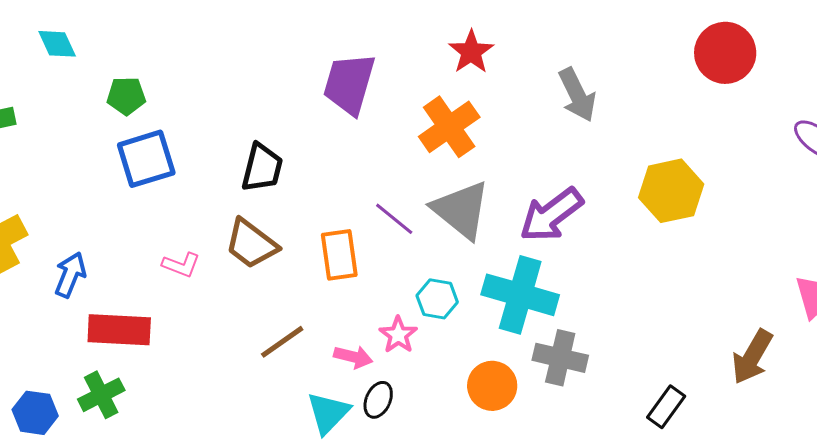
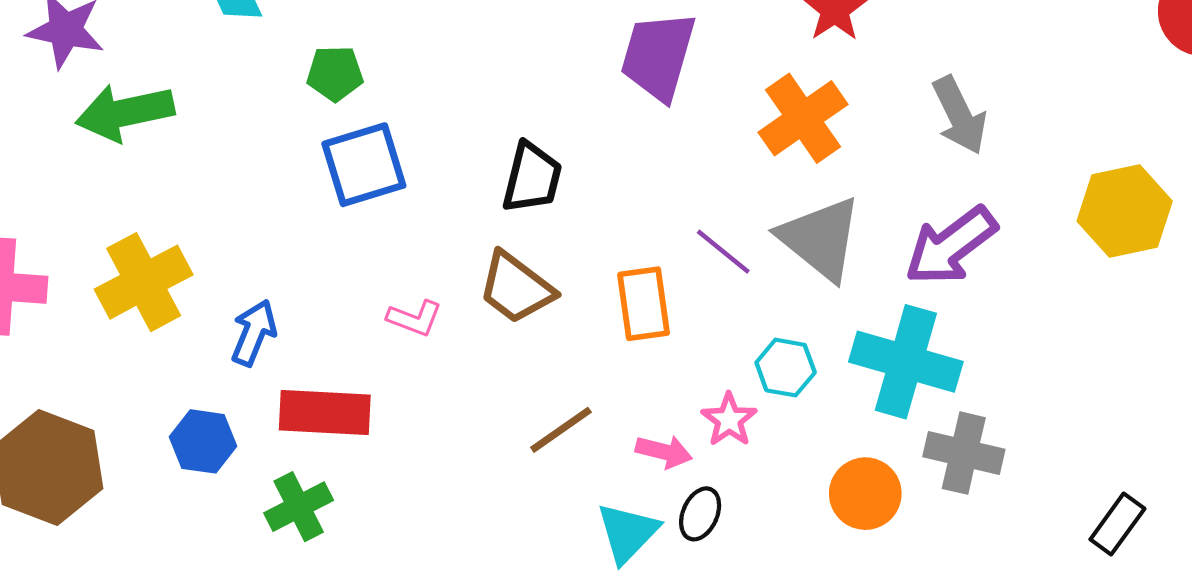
gray arrow: (577, 95) -> (959, 115), moved
blue hexagon: (35, 413) -> (203, 441), moved

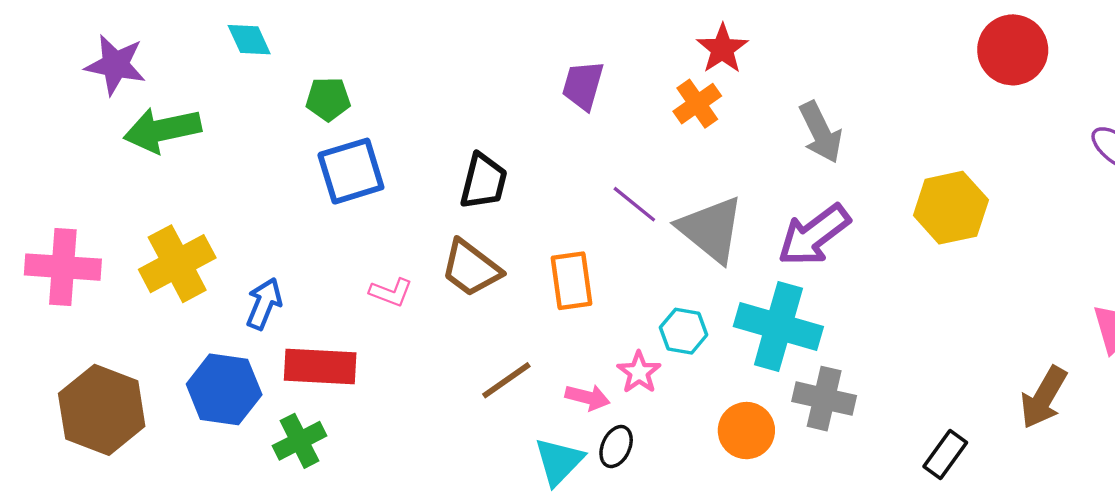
purple trapezoid: (658, 56) -> (583, 85), size x0.7
orange cross: (803, 118) -> (697, 104), moved, size x0.7
purple line: (723, 252) -> (634, 204), moved
blue hexagon: (203, 441) -> (224, 389), size x1.4

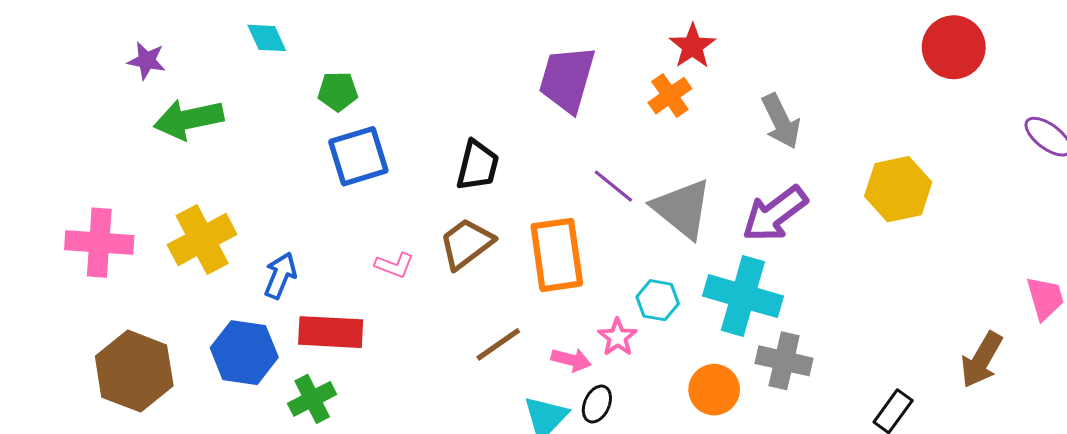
purple star: (115, 65) -> (147, 61), size x0.7
purple trapezoid: (583, 85) -> (567, 79), size x1.5
brown trapezoid: (471, 268) -> (466, 244), turned 106
orange rectangle: (572, 281) -> (557, 255), size x1.4

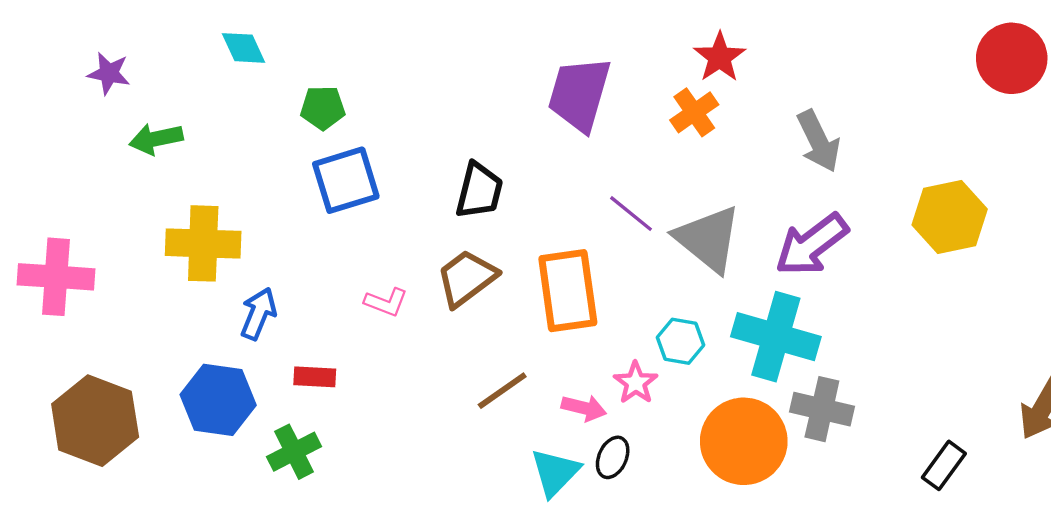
green arrow: (189, 119) -> (156, 139), size x0.7
yellow cross: (202, 239) -> (203, 243), moved, turned 30
red rectangle: (331, 332) -> (315, 377), size x0.6
orange circle: (714, 390) -> (744, 441), size x1.5

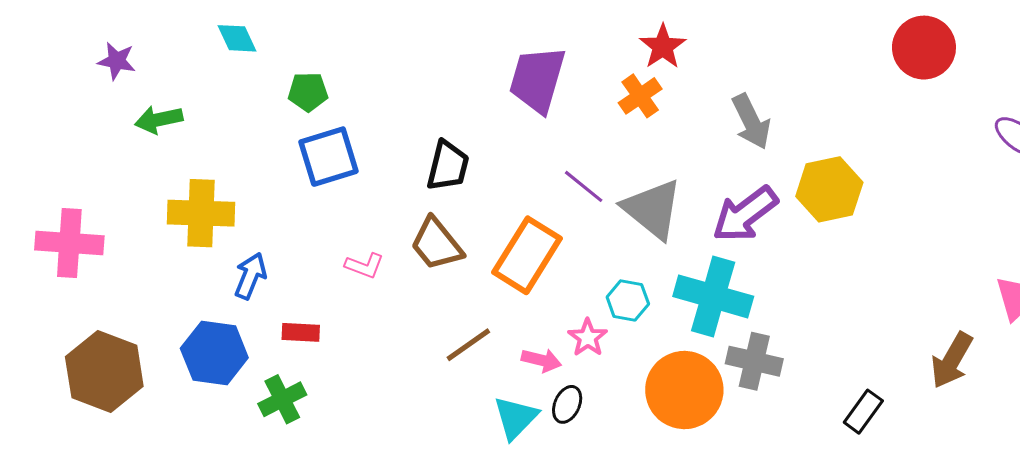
yellow hexagon: (950, 217) -> (829, 189), moved
brown trapezoid: (467, 278) -> (437, 244), turned -92
orange rectangle: (568, 291) -> (527, 255), turned 40

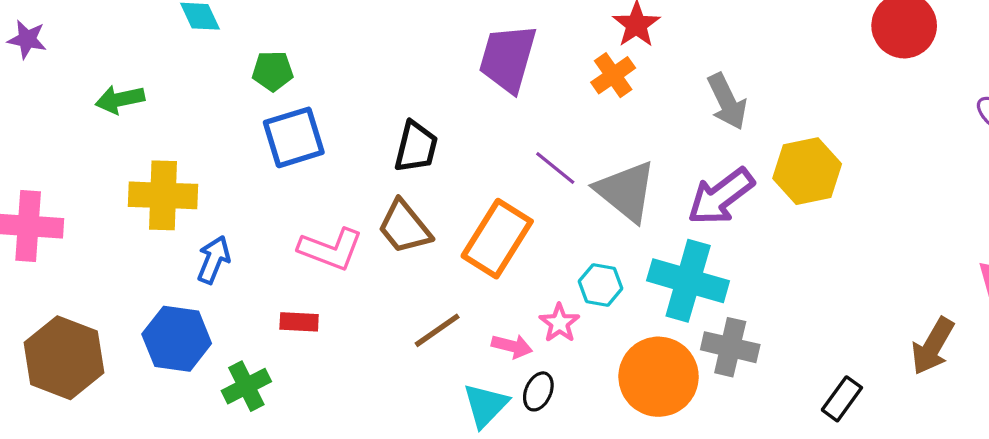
purple star: (117, 61) -> (27, 39), moved
pink L-shape: (365, 266) -> (331, 249), size x1.6
red rectangle: (301, 332) -> (299, 322), moved

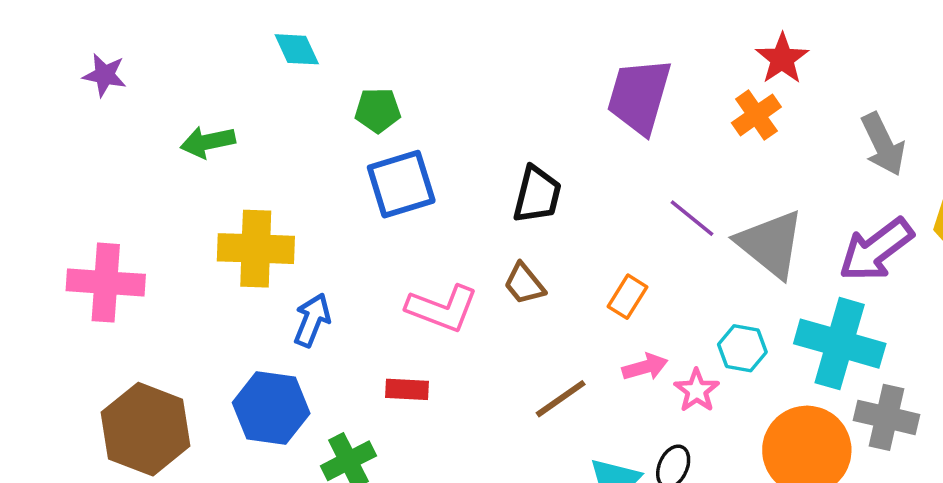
brown trapezoid: (404, 227) -> (524, 284), size x0.7
orange rectangle: (497, 239) -> (627, 297), size x0.5
pink arrow: (512, 346) -> (645, 367), moved, turned -30

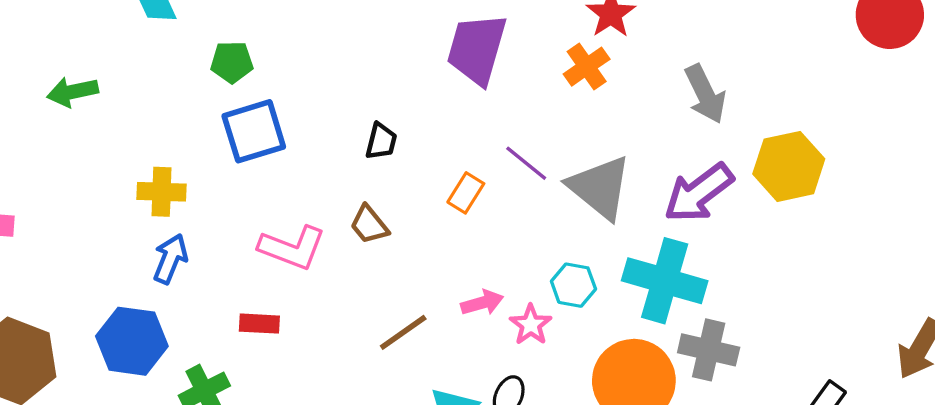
black trapezoid: (537, 195) -> (381, 141), size x0.7
yellow cross: (256, 249) -> (162, 192), moved, size x0.7
orange rectangle: (627, 297) -> (466, 193), moved

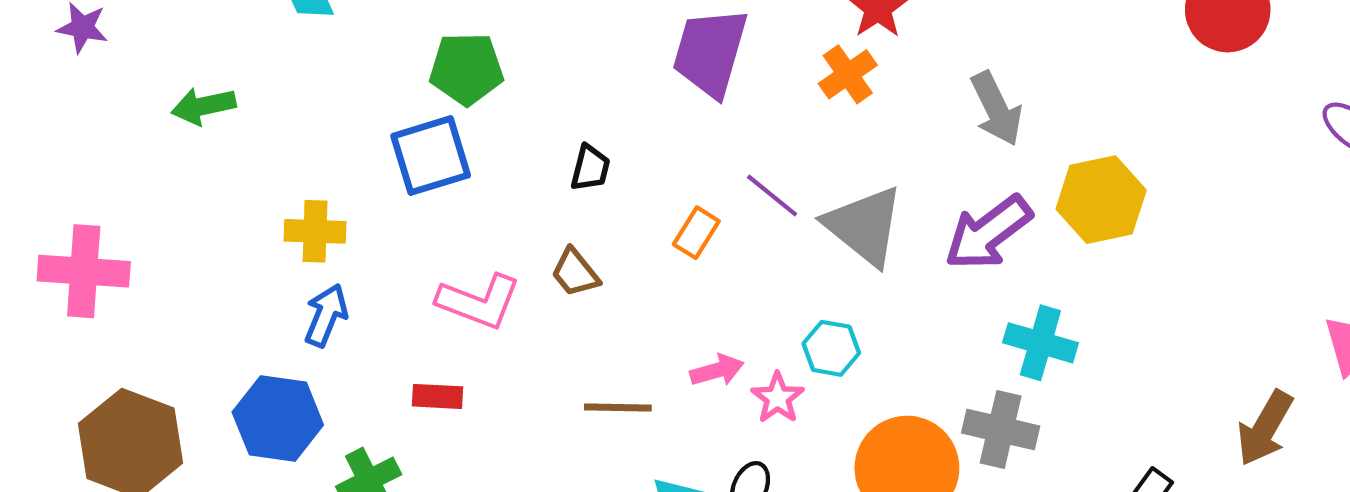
green pentagon: (232, 62) -> (466, 69), moved, size x1.4
cyan cross: (665, 281) -> (1040, 343), moved, size x0.7
brown line: (403, 332) -> (618, 407), turned 36

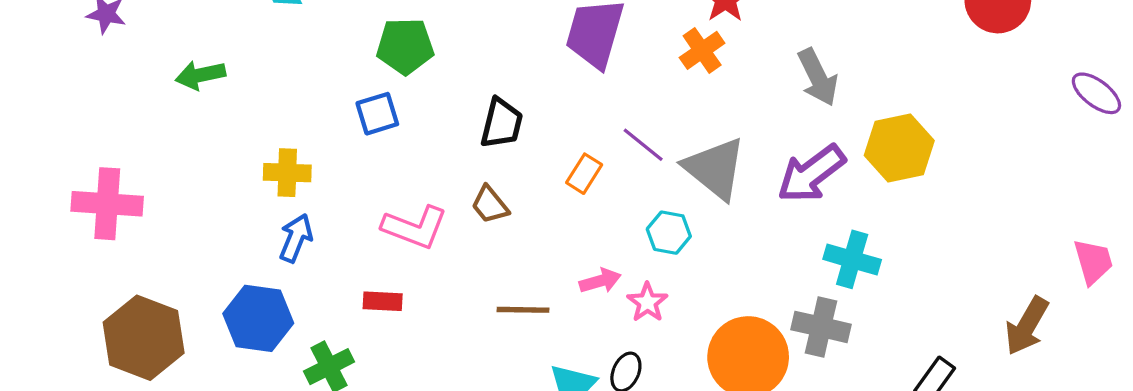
blue square: (431, 156) -> (377, 114), size x0.7
black trapezoid: (590, 168) -> (502, 123), size x1.4
cyan hexagon: (831, 348) -> (669, 233), moved

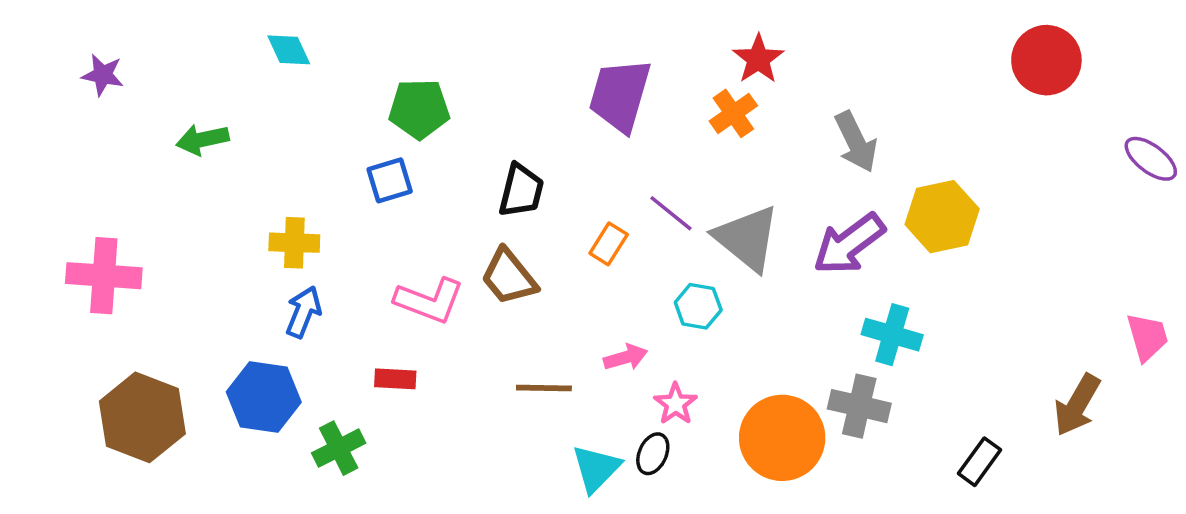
brown trapezoid: (490, 205) -> (509, 277), size x1.4
pink star: (647, 302) -> (675, 404), moved

